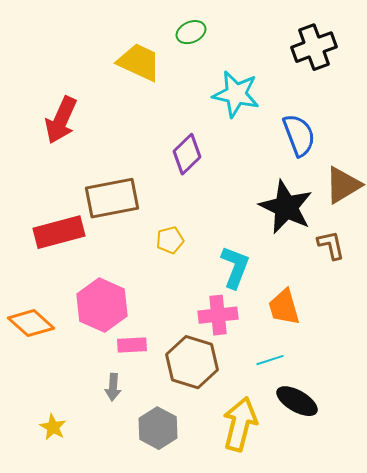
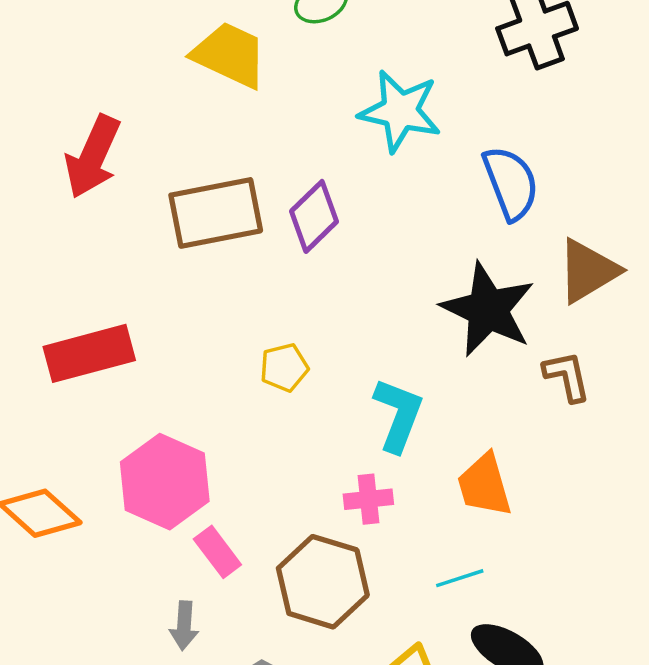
brown rectangle: (112, 198) -> (216, 213), moved
pink cross: (218, 315) -> (368, 499), size x0.7
pink rectangle: (132, 345) -> (217, 552), turned 56

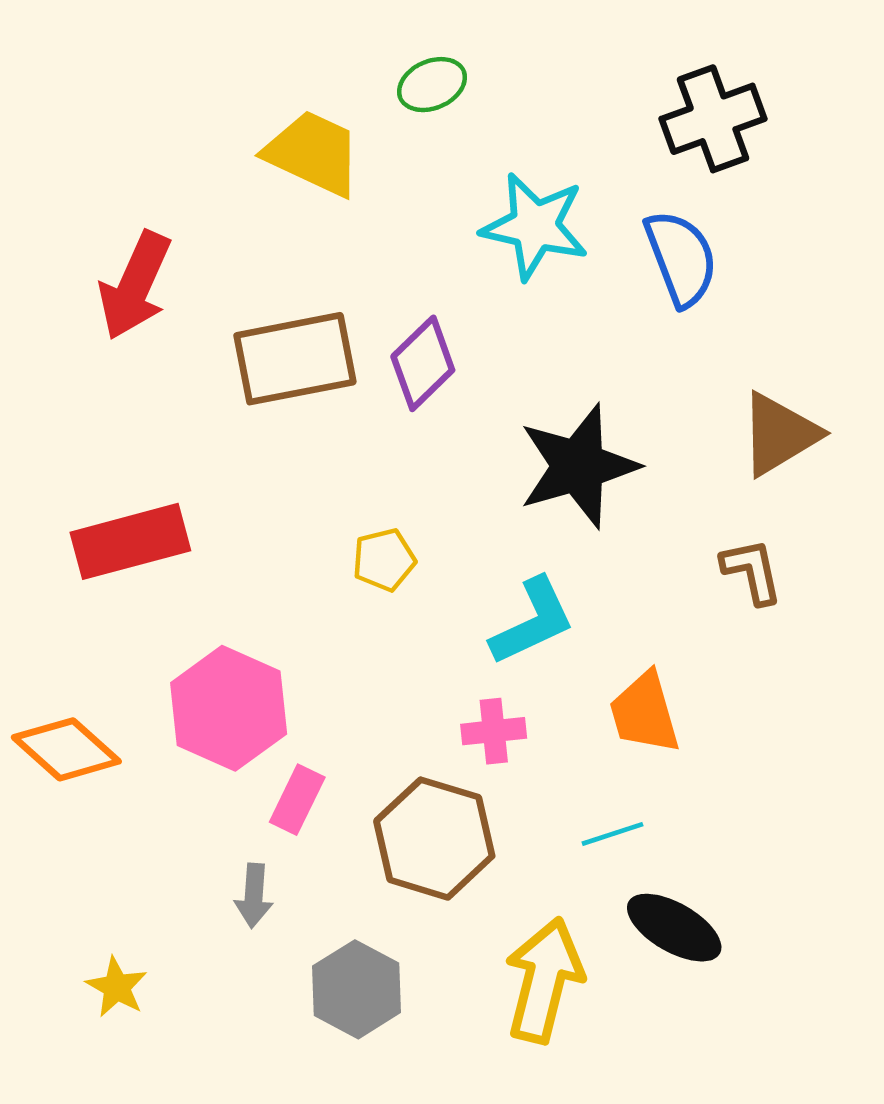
blue semicircle: (511, 183) -> (681, 258), moved
black star: (488, 310) -> (578, 466), moved, turned 30
cyan L-shape: (398, 415) -> (533, 621), turned 44
pink rectangle: (217, 552) -> (297, 800), turned 63

